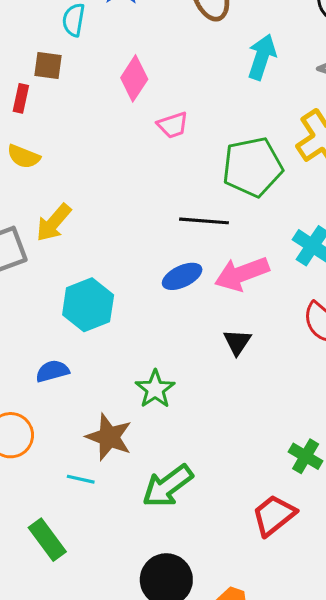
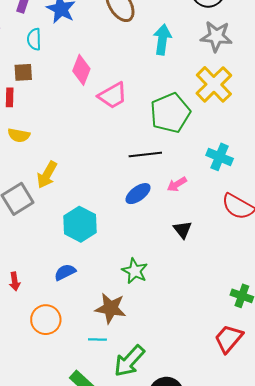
pink trapezoid: (173, 125) -> (113, 96), size x1.4
pink arrow: (242, 274) -> (177, 184), size x0.6
green arrow: (168, 486) -> (129, 361), moved

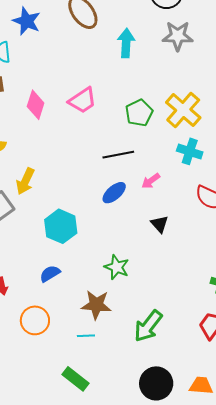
pink diamond: (81, 70) -> (36, 105), moved
yellow cross: (214, 84) -> (183, 110), moved
green pentagon: (170, 113) -> (139, 113), size x0.7
green arrow: (129, 361) -> (148, 326), moved

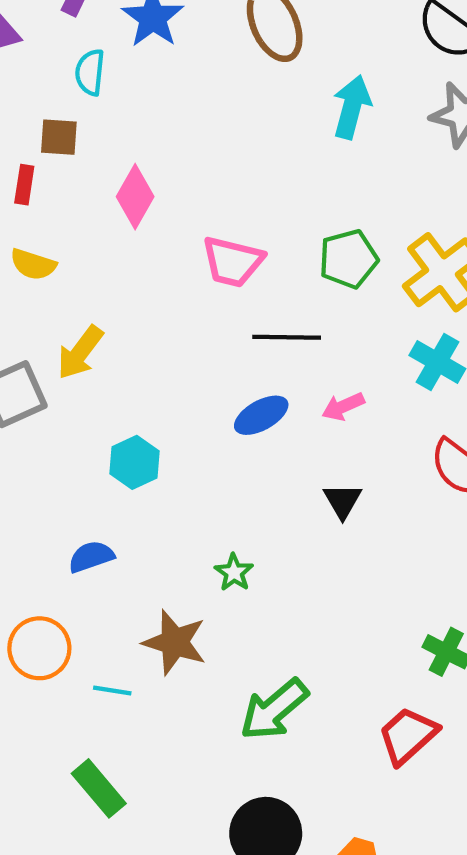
pink trapezoid: (82, 100) -> (233, 262), moved, turned 36
cyan hexagon: (61, 226) -> (135, 462), size x0.7
green star: (117, 267) -> (234, 572), size x0.7
cyan line: (86, 336) -> (112, 691), moved

